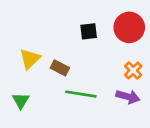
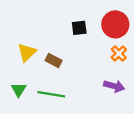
orange cross: (133, 71) -> (119, 54), moved
green line: (81, 94) -> (51, 94), moved

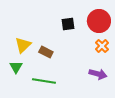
green triangle: (19, 90) -> (16, 67), moved

